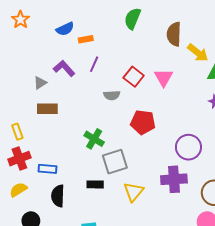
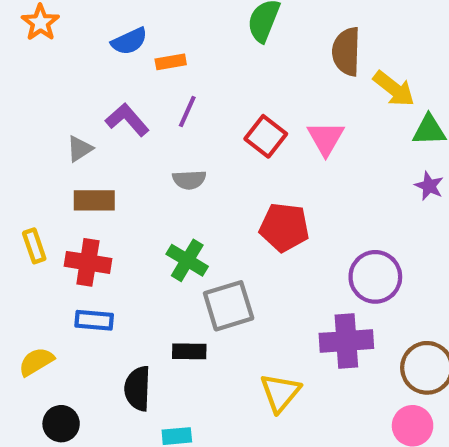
gray semicircle: (112, 95) -> (189, 180), moved
red cross: (19, 159) -> (88, 262), moved, turned 30
yellow triangle: (134, 192) -> (280, 393), moved
black semicircle: (58, 196) -> (138, 389), moved

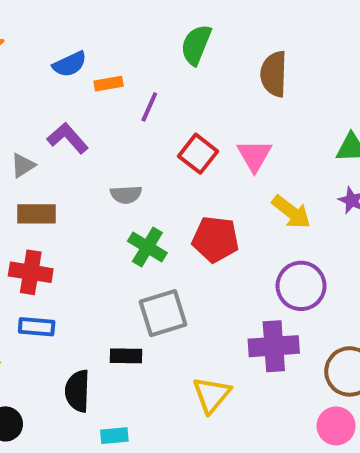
yellow arrow: (394, 89) -> (291, 212), moved
purple line: (187, 111) -> (149, 107), moved
green cross: (187, 260) -> (147, 247), moved

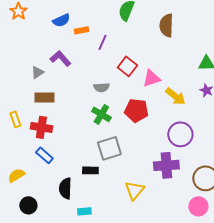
pink triangle: (254, 156) -> (151, 78), moved, turned 42
gray semicircle: (126, 194) -> (101, 87), moved
blue rectangle: (37, 327) -> (44, 155), turned 36

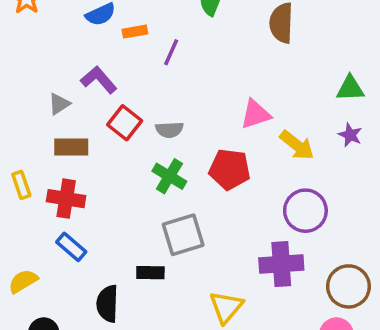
red square: (127, 66) -> (125, 123), moved

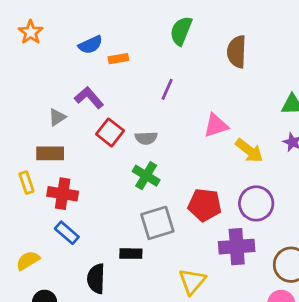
purple line: (171, 52) -> (167, 89), moved
brown rectangle: (71, 147) -> (50, 153), moved
red pentagon: (230, 169) -> (205, 205), moved

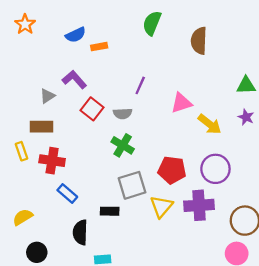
purple line: (167, 89) -> (140, 85), moved
blue rectangle: (67, 233) -> (67, 194), moved
yellow triangle: (192, 281) -> (161, 206), moved

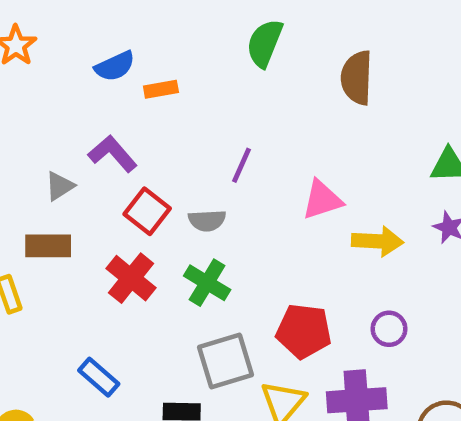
yellow arrow: (210, 124) -> (377, 241), turned -35
red cross: (52, 161) -> (131, 278), moved, turned 30
purple circle: (215, 169) -> (389, 329), size x0.6

